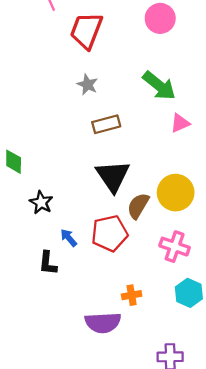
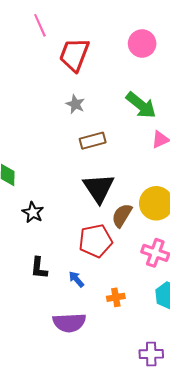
blue arrow: (69, 238) -> (76, 279), moved
purple semicircle: (103, 323) -> (69, 323), moved

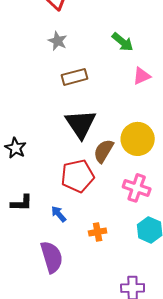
green arrow: (141, 105) -> (123, 42), size x0.7
black L-shape: (39, 268) -> (22, 203), turned -95
purple semicircle: (69, 323) -> (52, 257), turned -104

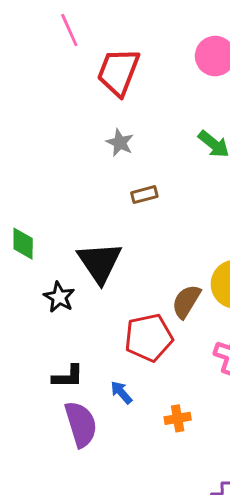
brown rectangle: (75, 77) -> (144, 195), size x0.7
black triangle: (81, 124) -> (100, 262), moved
purple semicircle: (52, 257) -> (81, 424), moved

